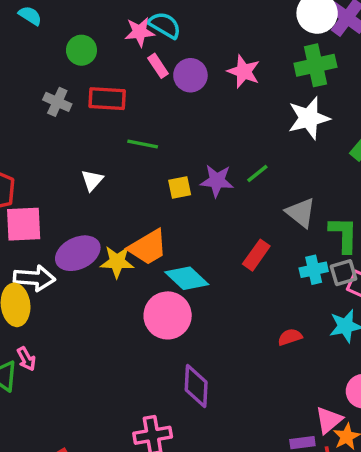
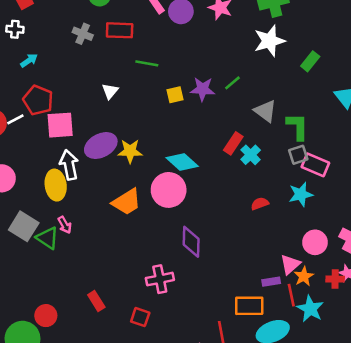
orange trapezoid: (148, 247) -> (127, 202), moved
cyan cross: (314, 270) -> (251, 155), moved, turned -30
white arrow: (34, 278) -> (69, 165), turned -104

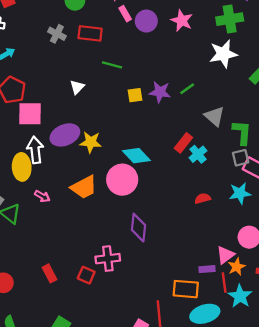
pink arrow: (65, 225) -> (42, 196), moved, turned -35
red square: (140, 317) -> (86, 275), moved

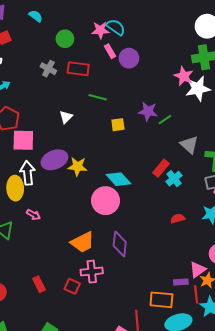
pink star: (182, 21) -> (184, 76), moved
purple star: (160, 92) -> (148, 111), moved
orange trapezoid: (84, 187) -> (83, 242), moved

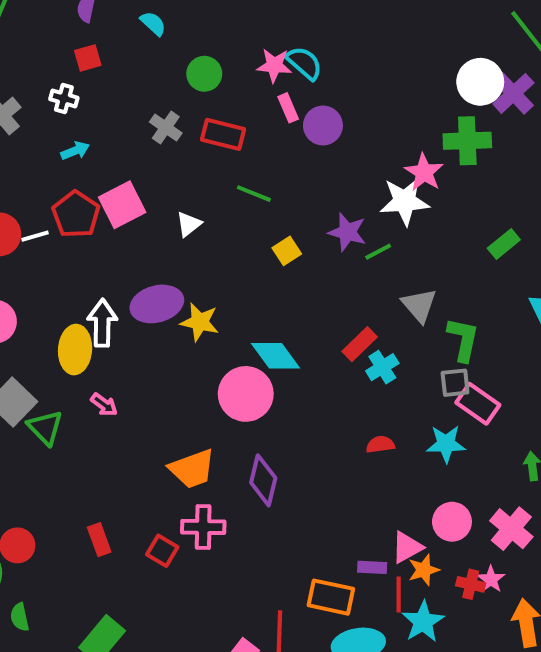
white star: (198, 89) -> (405, 201), moved
yellow square: (118, 125) -> (287, 251), turned -32
pink square: (23, 140) -> (122, 205), moved, turned -35

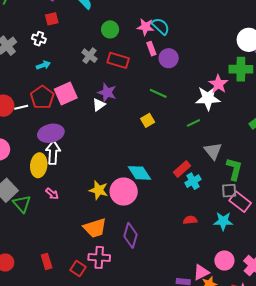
green line: (254, 194) -> (158, 93), moved
purple star: (347, 232) -> (107, 92), moved
purple ellipse: (157, 304) -> (51, 133), moved
yellow star: (200, 322) -> (99, 190), moved

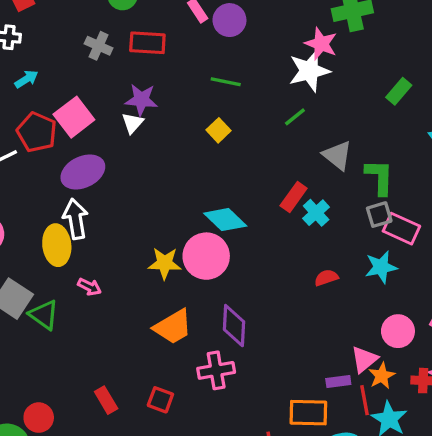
purple ellipse: (51, 133) -> (83, 172), moved
pink cross: (99, 257) -> (216, 370), moved

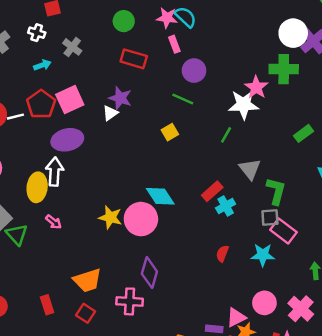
purple circle: (229, 20) -> (194, 71), moved
gray cross: (99, 46) -> (72, 47), moved
green line: (295, 117) -> (226, 135), turned -35
red semicircle: (326, 278) -> (222, 254), turned -63
orange trapezoid: (173, 327) -> (87, 280), moved

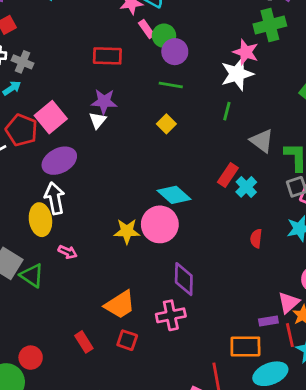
green circle: (124, 21) -> (164, 36), moved
gray cross: (72, 47) -> (23, 62), moved

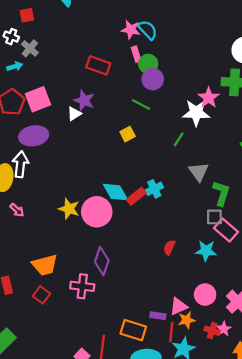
red rectangle: (228, 175) -> (136, 196), moved
cyan cross: (246, 187) -> (154, 189), moved

